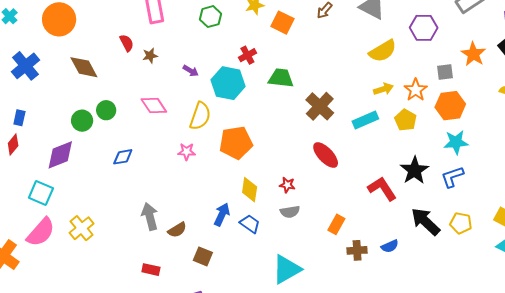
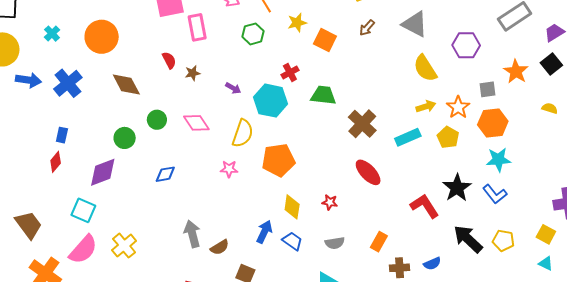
yellow semicircle: (383, 51) -> (425, 68), turned 88
green circle: (106, 110) -> (157, 120), moved
blue L-shape: (452, 177) -> (495, 194), turned -110
gray semicircle: (290, 212) -> (335, 243), moved

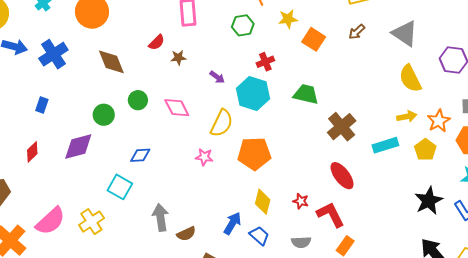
red semicircle: (169, 60) -> (157, 42), turned 66
red cross: (290, 73) -> (265, 62), moved
red diamond: (56, 162) -> (32, 152), moved
red L-shape: (425, 206) -> (331, 215), moved
cyan square: (83, 210) -> (120, 187), moved

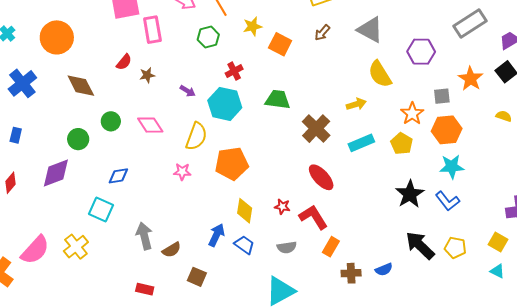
yellow arrow: (407, 116) -> (356, 104), moved

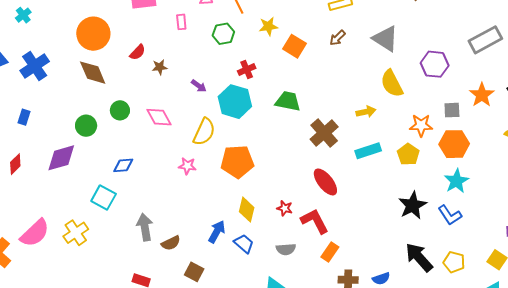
pink rectangle: (152, 30) -> (181, 22), moved, size x0.6
orange circle: (57, 37) -> (93, 34), moved
orange star: (412, 114) -> (421, 125), turned 30
cyan star: (452, 167) -> (456, 181), turned -30

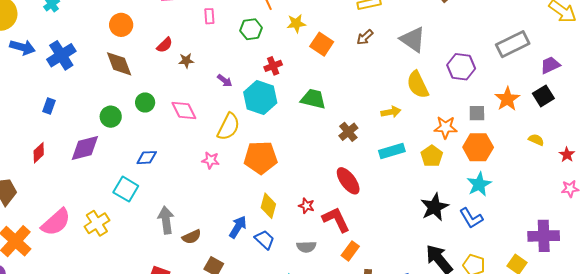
orange circle: (93, 34) -> (121, 25), size x0.7
brown cross: (324, 133) -> (348, 132), size x0.7

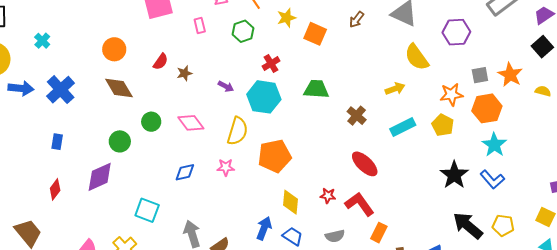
orange star: (507, 99) -> (510, 75), moved
blue diamond: (147, 158) -> (185, 172), moved

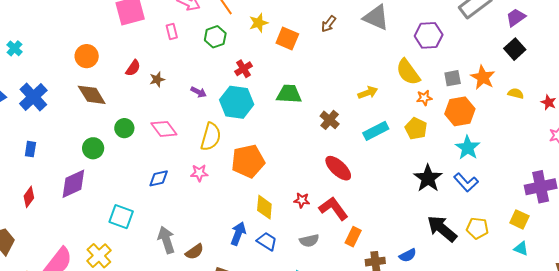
yellow semicircle: (417, 57) -> (408, 72), moved
orange star: (451, 94) -> (424, 98), size x0.7

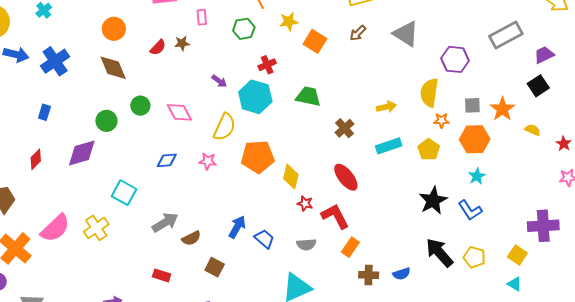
yellow semicircle: (408, 72) -> (429, 93), turned 36
brown star: (157, 79) -> (182, 43), moved
cyan star: (468, 148) -> (477, 176), size x0.7
yellow diamond: (264, 207) -> (291, 177), moved
gray arrow: (166, 240) -> (165, 222), turned 68

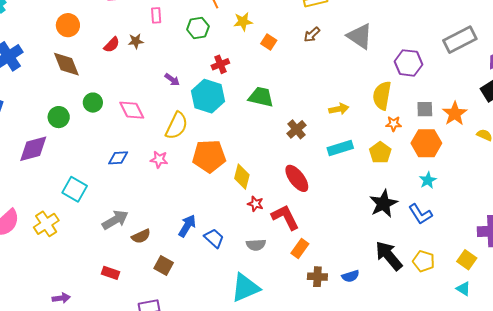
orange square: (315, 41) -> (269, 42), size x0.7

